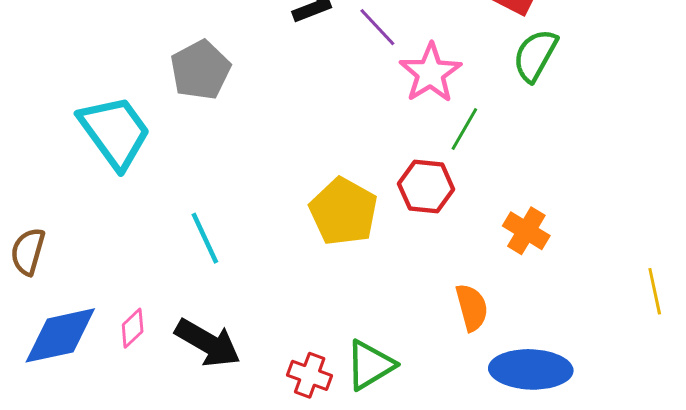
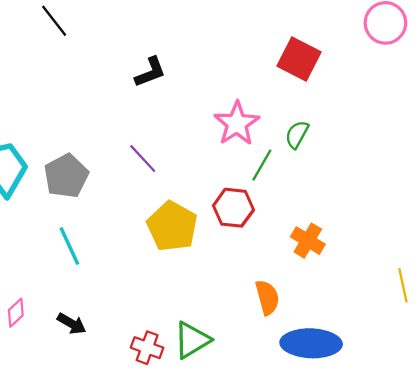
purple line: (377, 27) -> (143, 159), moved
green semicircle: (535, 55) -> (297, 134), moved, size x0.7
gray pentagon: (200, 70) -> (66, 176), moved
black arrow: (208, 343) -> (72, 324), size x0.6

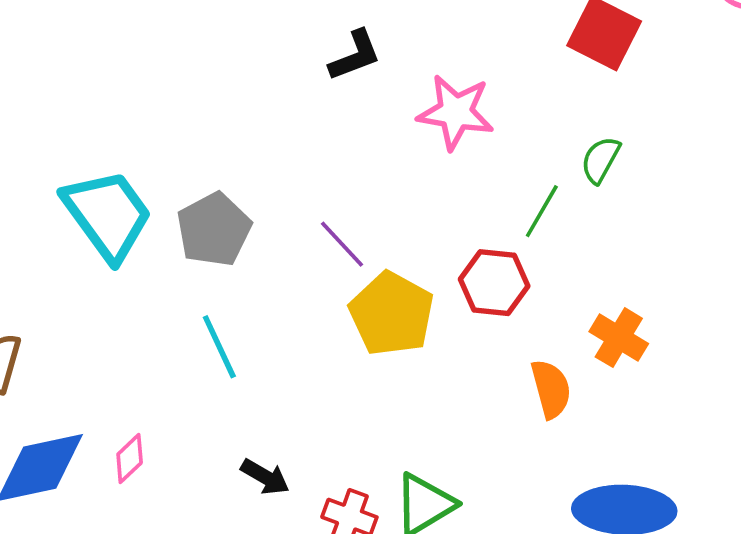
pink star: (237, 124) -> (456, 112), moved, turned -30
purple line: (143, 159) -> (342, 244), moved
orange semicircle: (267, 297) -> (551, 389), moved
black arrow: (72, 324) -> (265, 477), moved

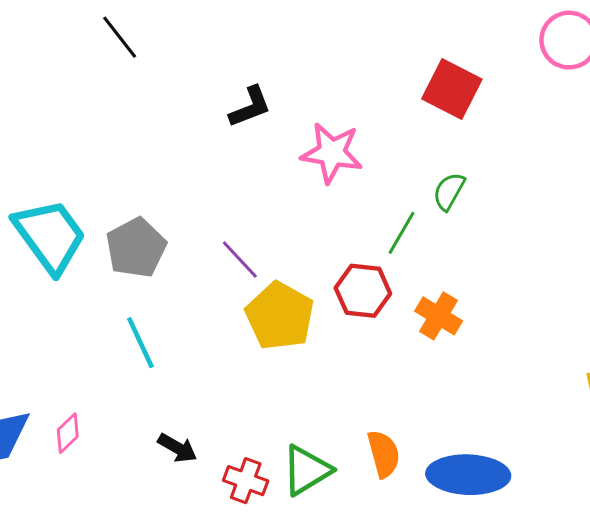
orange cross: (619, 338) -> (439, 316), moved
orange semicircle: (551, 389) -> (384, 454), moved

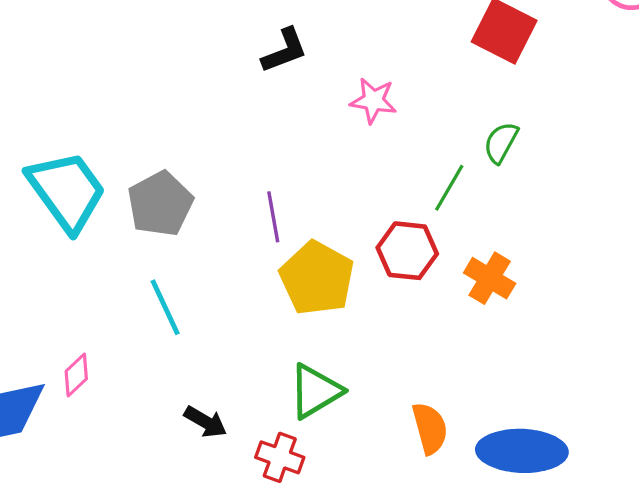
pink star: (332, 153) -> (373, 101), size x0.7
purple line: (240, 260) -> (273, 217), turned 33
pink diamond: (68, 433) -> (76, 375), moved
green triangle: (307, 470) -> (315, 391), moved

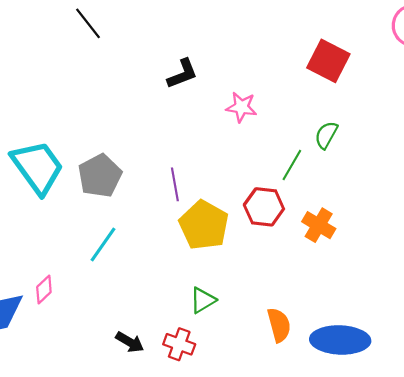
cyan line: (165, 307) -> (103, 244), turned 60
green triangle: (315, 391) -> (203, 300), size x0.7
black arrow: (205, 422) -> (130, 342), moved

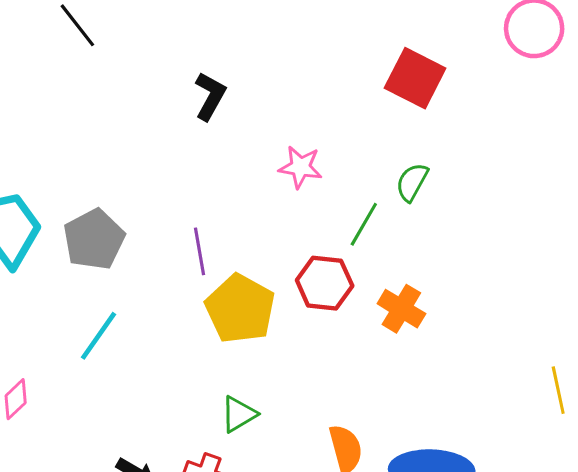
black L-shape: (182, 74) -> (210, 96), turned -40
pink star: (241, 107) -> (300, 167), moved

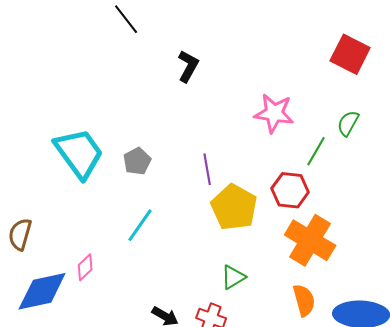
black L-shape: (210, 96) -> (188, 66), moved
pink star: (300, 167) -> (274, 113), size x1.4
gray pentagon: (94, 239) -> (137, 161), size x0.7
orange cross: (401, 309) -> (310, 240), moved, size x1.6

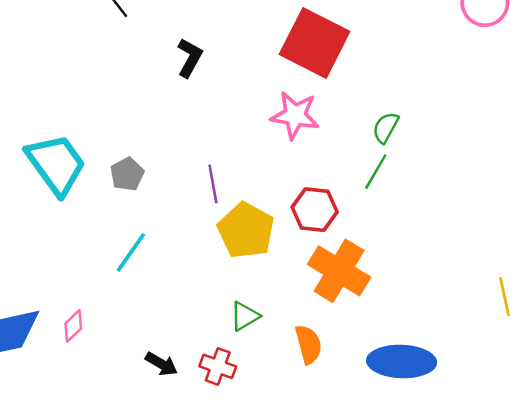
red square: (350, 54) -> (315, 43), moved, size x1.4
green line: (316, 151) -> (376, 172), moved
pink diamond: (85, 267) -> (73, 326), moved
orange semicircle: (304, 300) -> (308, 344), moved

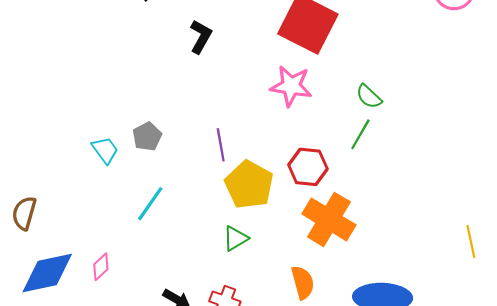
green semicircle: (386, 128) -> (369, 96), turned -76
cyan trapezoid: (56, 164) -> (105, 150), moved, size x0.5
green triangle: (245, 316) -> (235, 238), moved

